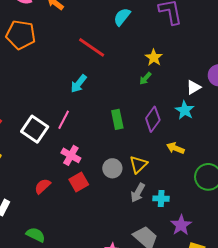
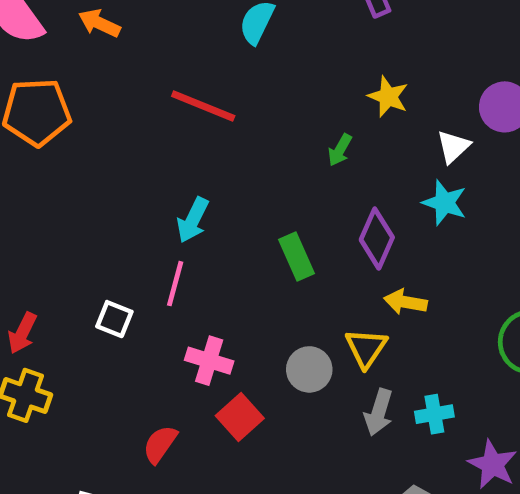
yellow star: (154, 58) -> (388, 97), moved
cyan arrow: (79, 84) -> (193, 220), moved
white square: (35, 129) -> (114, 319), size x0.6
yellow arrow: (175, 148) -> (405, 302), moved

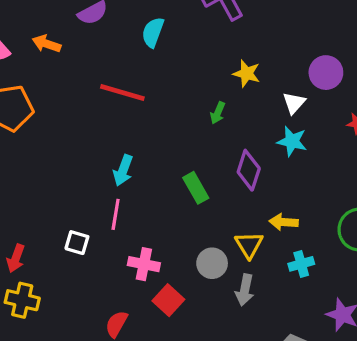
yellow arrow: (405, 302) -> (284, 222), moved
gray arrow: (379, 412) -> (245, 290), moved
cyan cross: (434, 414) -> (301, 264), moved

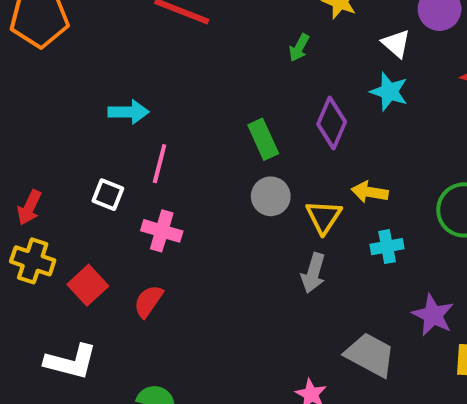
white triangle: (294, 103) -> (396, 44), turned -35
cyan arrow: (123, 170) -> (128, 112), moved, turned -116
gray circle: (212, 263) -> (271, 196), moved
pink cross: (144, 264) -> (162, 231), moved
red square: (168, 300) -> (88, 285), moved

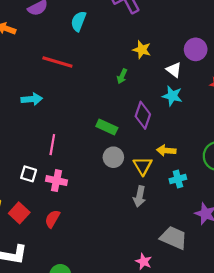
cyan arrow: (128, 112) -> (32, 99), moved
green rectangle: (263, 139) -> (107, 127), turned -36
white square: (108, 195) -> (29, 174), moved

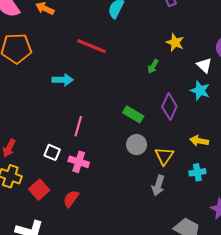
yellow arrow: (166, 151) -> (199, 141), moved

